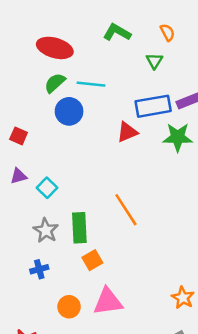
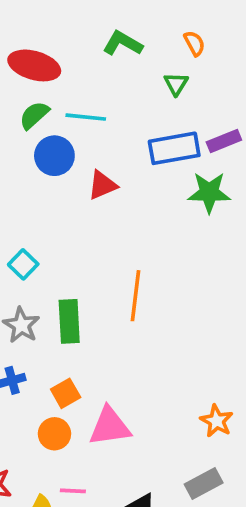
red triangle: (127, 132) -> (102, 185), moved
orange line: (126, 210) -> (136, 296), turned 40
orange square: (92, 260) -> (66, 393), moved

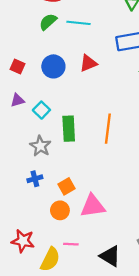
blue circle: (54, 156) -> (53, 66), moved
green rectangle: (69, 321) -> (69, 129), moved

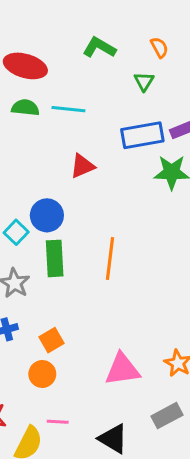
green semicircle: (48, 22) -> (25, 108), turned 48
blue circle: (53, 66) -> (47, 215), moved
pink triangle: (93, 206) -> (122, 369), moved

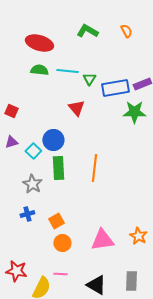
green triangle: (144, 81) -> (89, 79), moved
red triangle: (82, 166) -> (76, 108), turned -48
orange circle: (42, 374) -> (62, 243), moved
gray rectangle: (167, 416) -> (131, 281), moved, turned -60

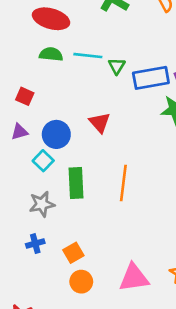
red triangle: (76, 108) -> (100, 123), moved
red square: (11, 111) -> (25, 96), moved
blue circle: (53, 140) -> (56, 134), moved
purple triangle: (11, 142) -> (19, 132), moved
gray star: (32, 184) -> (42, 204), turned 30

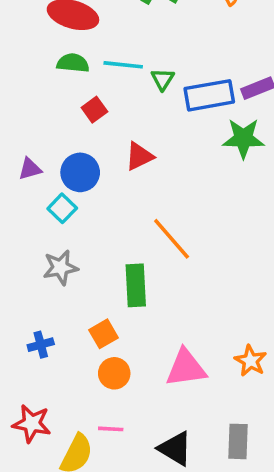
red square: (25, 96) -> (94, 110), moved, turned 30
red triangle: (100, 123) -> (139, 156), turned 45
green rectangle: (76, 183) -> (136, 285), moved
orange line: (123, 183) -> (172, 239), turned -48
blue cross: (35, 244) -> (41, 345), moved

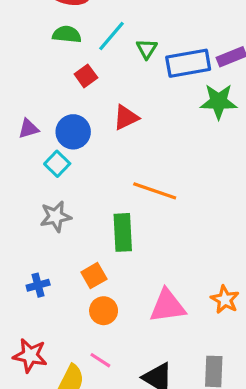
cyan line: (123, 65) -> (112, 36), turned -56
orange line: (172, 239) -> (155, 191), turned -30
pink line: (111, 429) -> (100, 360), turned 30

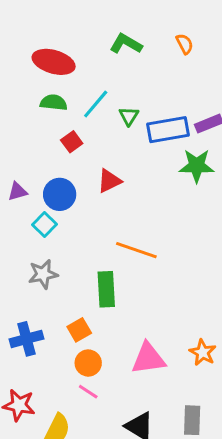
blue cross: (38, 285) -> (26, 339), size x1.5
pink line: (100, 360) -> (88, 392), moved

